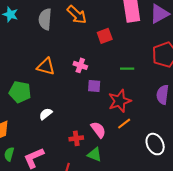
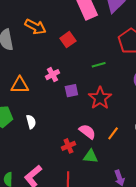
pink cross: (80, 65) -> (52, 75), turned -32
white semicircle: (46, 114) -> (31, 122), moved, turned 128
orange line: (124, 124) -> (113, 133), moved

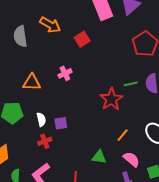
green line: (99, 65) -> (131, 84), moved
purple square: (71, 91) -> (61, 123), moved
pink semicircle: (87, 132) -> (131, 159), moved
red cross: (68, 146) -> (45, 141), moved

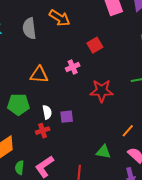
red square: (82, 39) -> (95, 45), moved
red star: (111, 99) -> (102, 91), moved, turned 30
red cross: (45, 141) -> (43, 131), moved

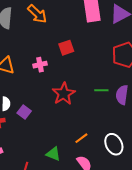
red star: (102, 91) -> (64, 94), turned 30
purple square: (67, 117) -> (24, 112), turned 32

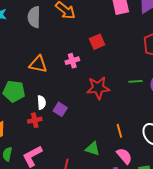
red star: (64, 94) -> (98, 88), turned 30
orange line: (81, 138) -> (119, 131), turned -64

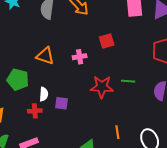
green line: (135, 81) -> (128, 81), moved
purple square: (60, 109) -> (61, 103), turned -32

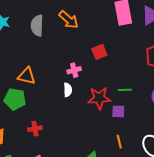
orange triangle: (45, 56) -> (27, 76), moved
white semicircle: (44, 94) -> (68, 90), moved
purple square: (61, 103) -> (118, 111), moved

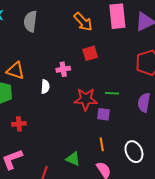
orange arrow: (69, 20) -> (83, 22), moved
white semicircle: (68, 90) -> (45, 87), moved

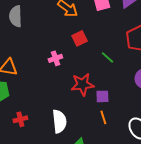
white semicircle: (45, 87) -> (59, 121), moved, size x1.6
green line: (112, 93) -> (107, 57), moved, turned 48
orange line: (102, 144) -> (103, 117), moved

